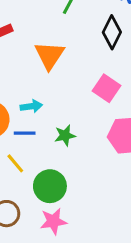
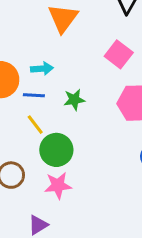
yellow line: (15, 163) -> (35, 125), moved

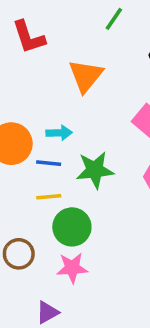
green star: (74, 100) -> (95, 170), size x1.5
yellow line: (35, 125) -> (49, 197), turned -60

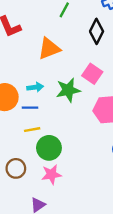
orange triangle: (86, 76) -> (49, 49), turned 35
green star: (95, 170) -> (68, 90), moved

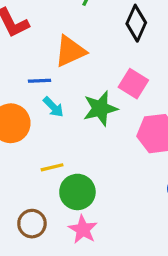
cyan arrow: (35, 87) -> (53, 107), turned 56
blue line: (30, 108) -> (39, 81), moved
pink star: (51, 174) -> (83, 230), turned -30

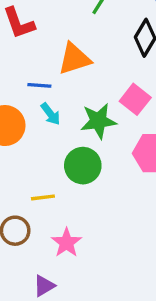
yellow line: (52, 167) -> (43, 197), moved
green circle: (77, 192) -> (83, 166), moved

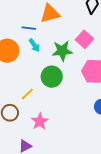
yellow line: (43, 197) -> (27, 94), turned -40

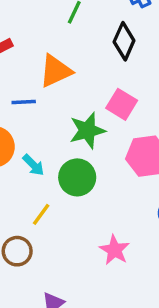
cyan arrow: (34, 45) -> (33, 165), moved
pink star: (40, 121) -> (115, 250), moved

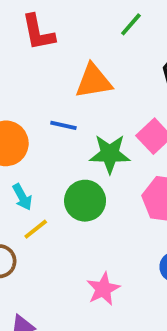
blue line: (24, 102) -> (63, 125), moved
cyan arrow: (33, 165) -> (22, 197), moved

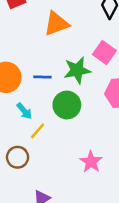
blue line: (63, 125) -> (42, 77), moved

